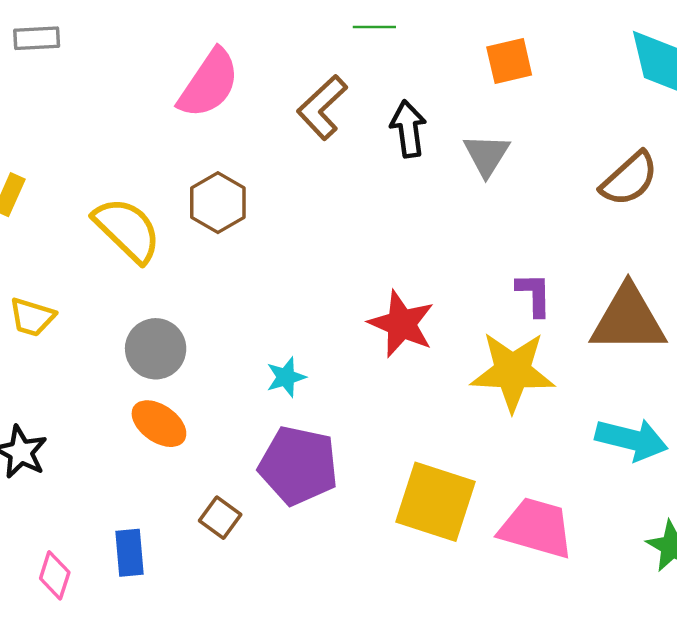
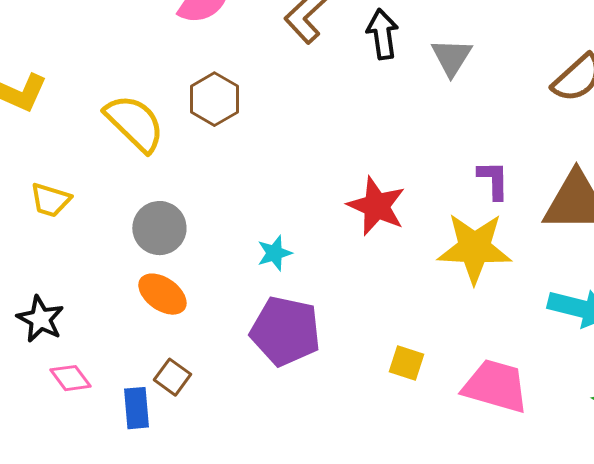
yellow square: (436, 502) -> (406, 363), size x0.5
brown square: (220, 518) -> (172, 377), moved
pink diamond: (55, 575) -> (70, 378), moved, turned -54

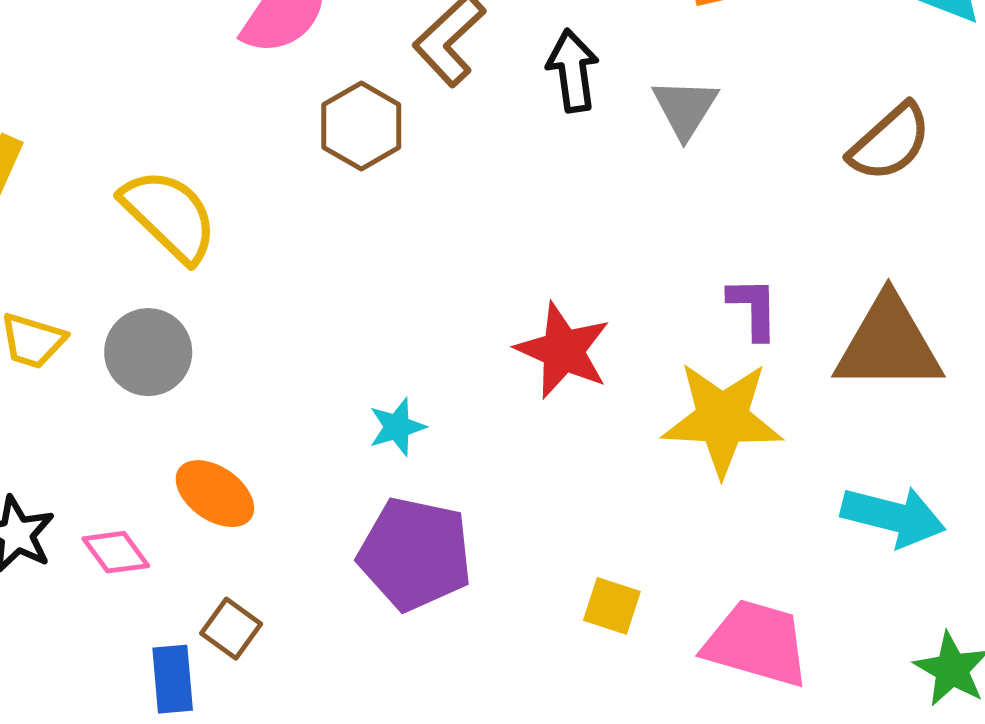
brown hexagon: (214, 99) -> (361, 126), moved
gray circle: (159, 228) -> (148, 352), moved
pink diamond: (70, 378) -> (116, 552), moved

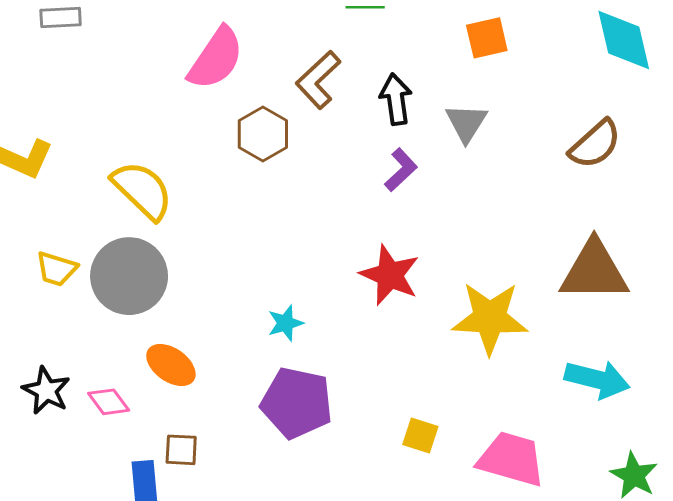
purple L-shape: (753, 308) -> (401, 170), moved, turned 48
gray circle: (148, 352) -> (129, 276), size x1.4
brown square: (231, 629) -> (181, 450), turned -33

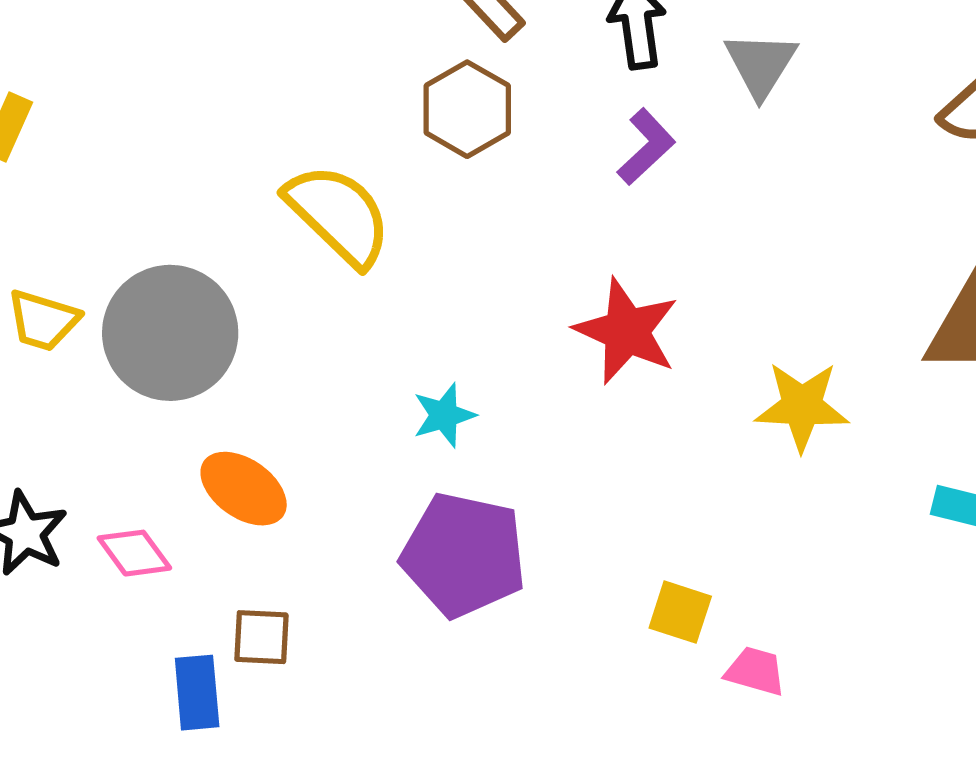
brown hexagon: (263, 134) -> (467, 109), moved
yellow semicircle: (142, 190) -> (338, 215), moved
yellow star: (490, 318) -> (802, 406), size x0.7
pink trapezoid: (511, 459) -> (755, 671), moved, size x0.5

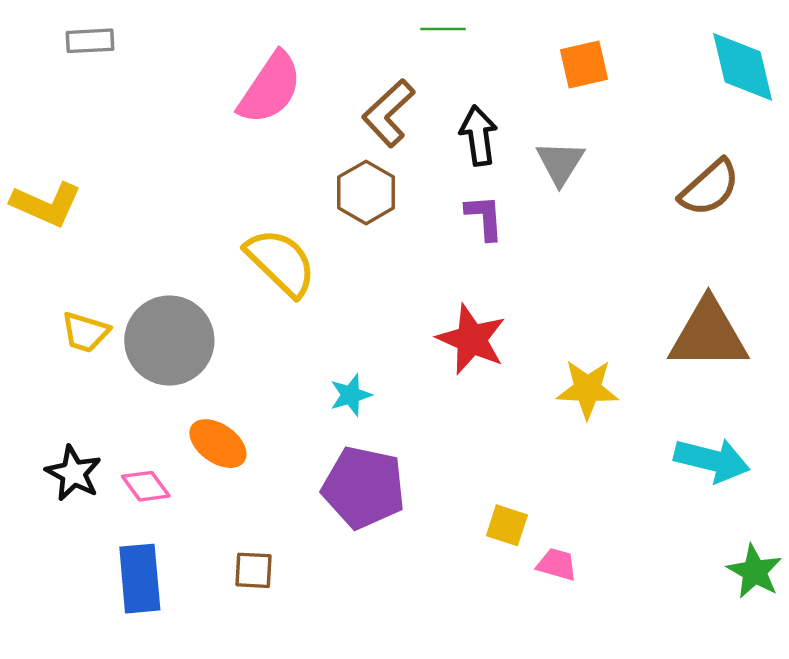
purple L-shape: (646, 147) -> (484, 217), turned -51
brown square: (261, 637) -> (253, 570), moved
blue rectangle: (197, 693) -> (140, 579), moved, size x1.4

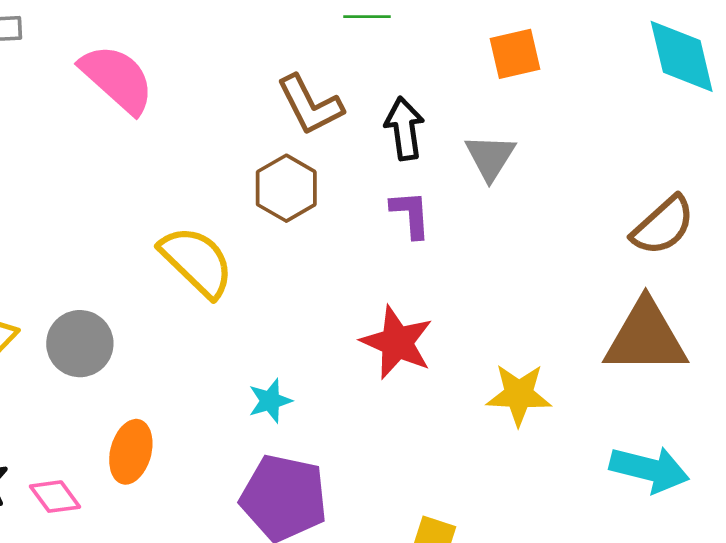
pink semicircle: (270, 88) -> (117, 79), moved, turned -82
brown L-shape: (389, 113) -> (310, 105), turned -74
brown semicircle: (710, 188) -> (663, 225), moved
gray circle: (169, 340) -> (80, 344), size x0.7
orange ellipse: (218, 444) -> (131, 452), turned 70

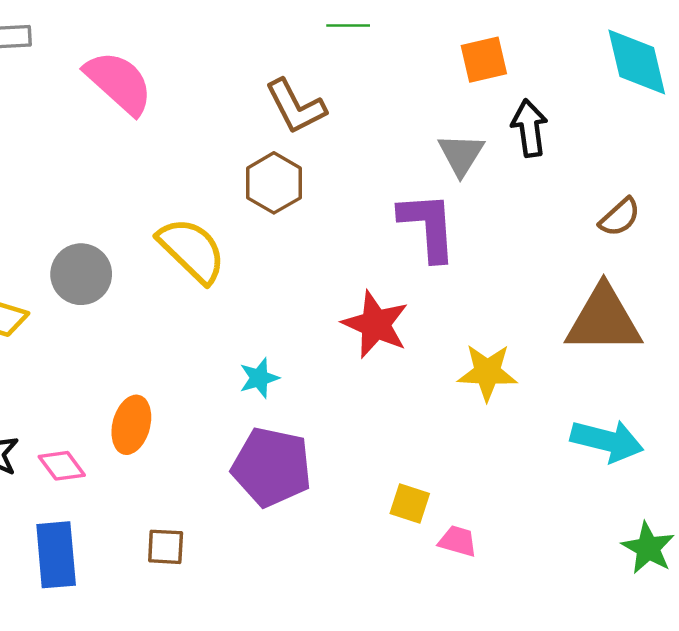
black arrow: (404, 129) -> (530, 128), moved
purple L-shape: (411, 214) -> (428, 226), moved, size x1.6
brown semicircle: (663, 225) -> (620, 217), size x0.7
gray circle: (80, 344) -> (81, 274), moved

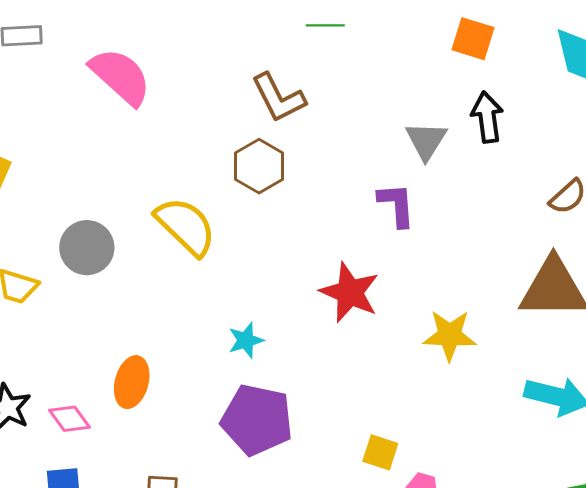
orange square: (484, 60) -> (473, 39), moved, turned 30
purple L-shape: (428, 226) -> (397, 205), size x0.7

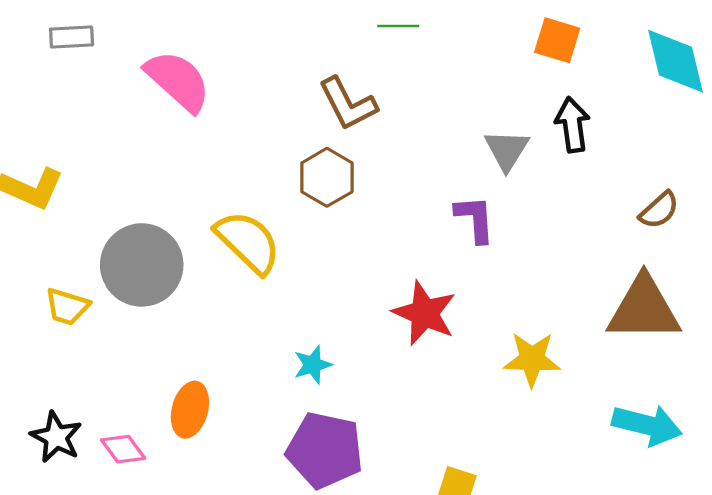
gray circle: (87, 248) -> (142, 265), size x1.4

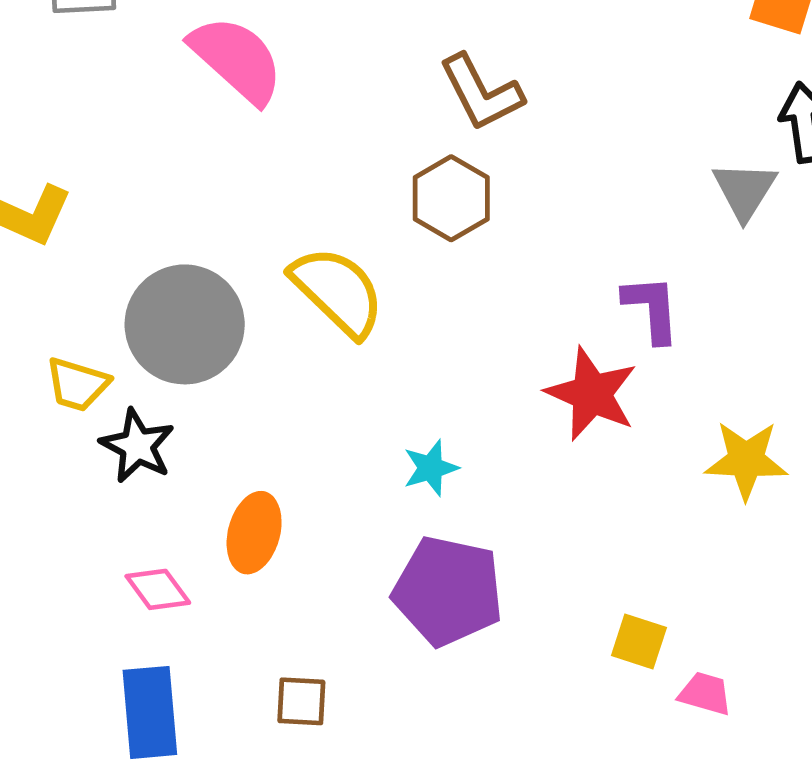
gray triangle: (507, 150) -> (745, 190), moved
purple L-shape: (475, 219) -> (652, 309), moved
black star: (56, 437) -> (137, 446), moved

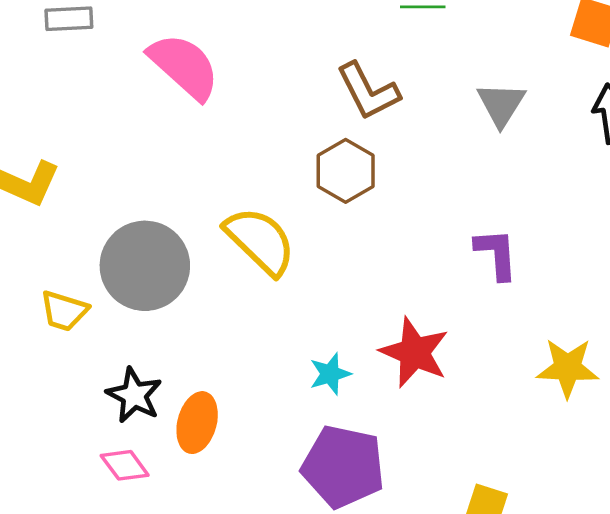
gray triangle: (745, 190) -> (501, 104), moved
red star: (592, 394) -> (414, 352), moved
black star: (137, 446) -> (134, 395), moved

